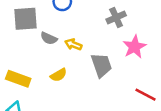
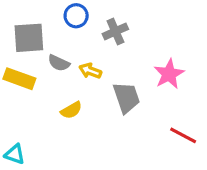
gray cross: (116, 17) -> (115, 31), moved
yellow rectangle: (18, 79) -> (19, 79), moved

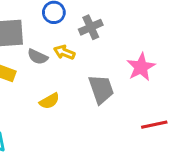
yellow arrow: (90, 71) -> (64, 52), moved
red line: (183, 135) -> (154, 125), turned -40

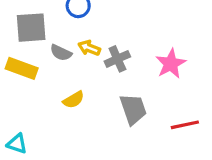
gray cross: (91, 27) -> (117, 59), moved
gray trapezoid: (101, 89) -> (133, 109), moved

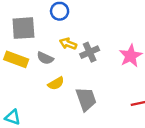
gray semicircle: (61, 53) -> (45, 58), moved
gray trapezoid: (133, 109) -> (86, 99), moved

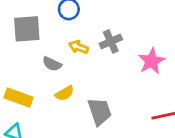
gray cross: (90, 52) -> (111, 41), moved
yellow rectangle: (16, 59) -> (18, 97), moved

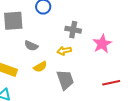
gray cross: (111, 41) -> (73, 30), turned 35
yellow arrow: (79, 47) -> (64, 51), moved, turned -32

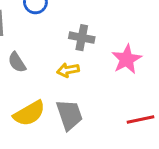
gray semicircle: (31, 46) -> (17, 62), turned 32
yellow semicircle: (40, 67) -> (29, 113), moved, size x1.5

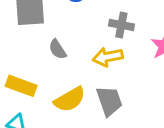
yellow arrow: (68, 70) -> (108, 57), size x1.4

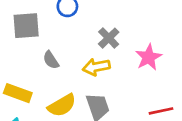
gray cross: (121, 25) -> (109, 38), turned 35

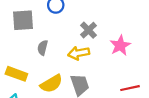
gray semicircle: (51, 60) -> (43, 48), turned 48

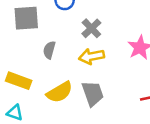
gray cross: (89, 30) -> (91, 28), moved

